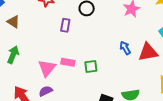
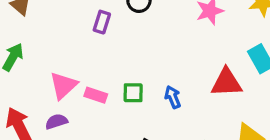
blue arrow: (125, 48) -> (173, 97), moved
pink rectangle: (68, 62) -> (96, 95), moved

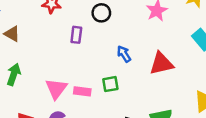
red triangle: (226, 83) -> (161, 64), moved
blue arrow: (173, 97) -> (124, 54), moved

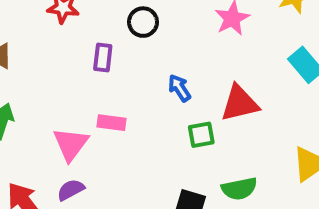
green square: (110, 84) -> (201, 135), moved
pink rectangle: (82, 91) -> (112, 123), moved

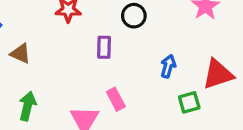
blue arrow: (180, 88) -> (168, 66), turned 55
pink rectangle: (112, 123) -> (116, 99), turned 60

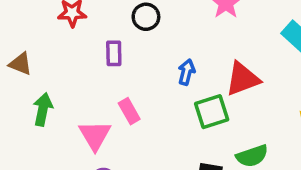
green square: (189, 102) -> (212, 112), size x1.4
green arrow: (28, 106) -> (43, 109), moved

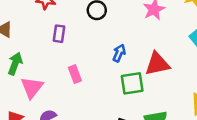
purple rectangle: (114, 53) -> (59, 34), moved
pink triangle: (95, 135) -> (32, 87), moved

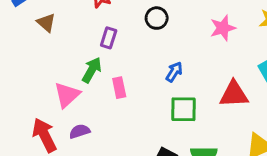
green arrow: (15, 64) -> (92, 70), moved
red triangle: (157, 64) -> (234, 94), moved

